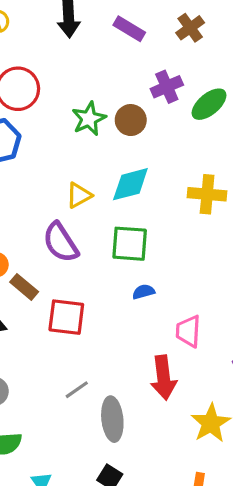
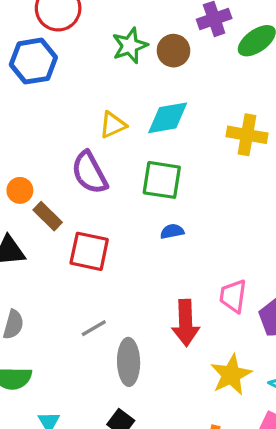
pink trapezoid: (188, 331) -> (233, 296), moved

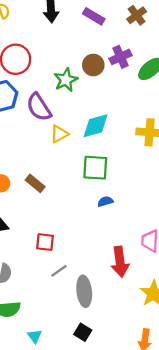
brown circle: (173, 51) -> (93, 65), moved
purple semicircle: (89, 173) -> (39, 107), moved
brown rectangle: (48, 216) -> (35, 183), moved
red square: (89, 251) -> (45, 242), moved, size x0.7

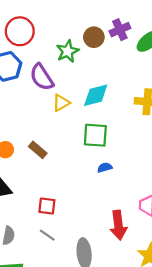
gray line: (59, 271) -> (47, 235), moved, turned 70

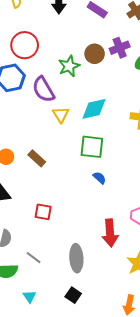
yellow triangle: (61, 103) -> (61, 115), turned -36
blue semicircle: (105, 168) -> (99, 178), turned 56
gray line: (47, 235) -> (33, 258), moved

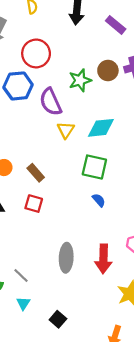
red square: (43, 212) -> (34, 204), moved
gray ellipse: (76, 258) -> (66, 258), moved
cyan triangle: (30, 297) -> (23, 303), moved

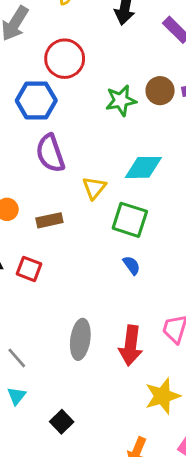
purple semicircle: (51, 102) -> (50, 153), moved
yellow triangle: (66, 130) -> (94, 188), moved
brown rectangle: (36, 173) -> (49, 220), turned -66
red square: (34, 204) -> (29, 269), moved

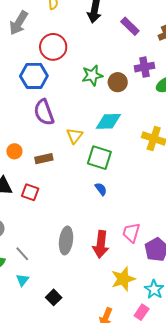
brown circle: (160, 91) -> (118, 82), moved

